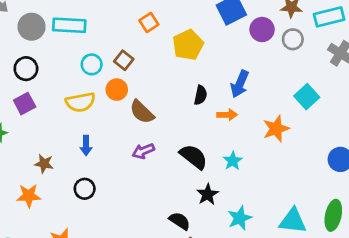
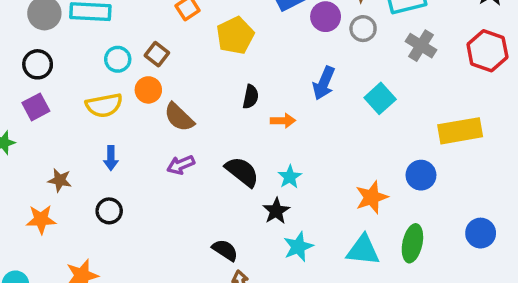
blue arrow: (240, 84) -> (324, 83), moved
orange star: (276, 129) -> (372, 197), moved
black star: (208, 194) -> (276, 211), moved

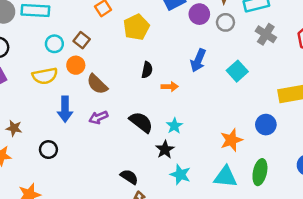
blue arrow: (111, 158) -> (65, 109), moved, size x1.5
cyan star: (298, 247) -> (180, 174), turned -30

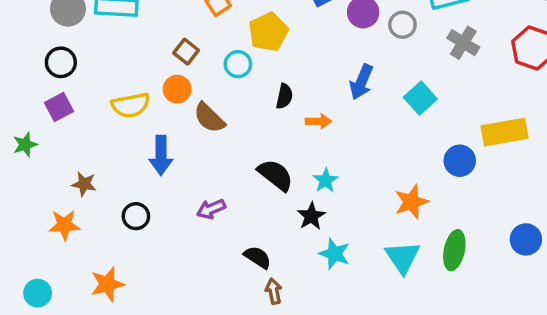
cyan circle: (54, 44) -> (238, 64), moved
purple arrow: (98, 117) -> (211, 209), moved
blue circle: (266, 125) -> (460, 161), moved
cyan triangle: (225, 177) -> (402, 257), turned 50

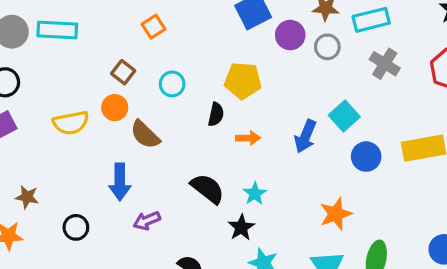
yellow pentagon: (268, 32) -> (243, 81), moved, turned 30
blue arrow: (361, 82) -> (305, 136), moved
blue arrow: (161, 155) -> (120, 182), moved
blue circle: (460, 161) -> (366, 157), moved

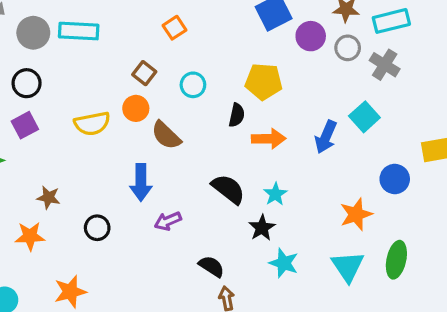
gray cross: (385, 64) -> (385, 65), moved
orange arrow: (248, 138) -> (269, 139), size x1.4
blue circle: (366, 157) -> (395, 179), moved

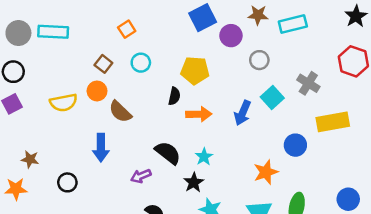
gray circle: (348, 48) -> (259, 60), moved
gray cross: (385, 65) -> (308, 83), moved
cyan circle: (193, 85) -> (141, 63), moved
purple arrow: (168, 221) -> (141, 176), moved

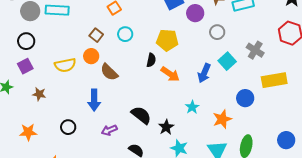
orange arrow: (199, 114) -> (170, 74), turned 36
black semicircle: (168, 153) -> (141, 115), moved
cyan star: (204, 157) -> (192, 107), moved
brown star: (30, 159) -> (39, 94), moved
purple arrow: (141, 176) -> (109, 130), moved

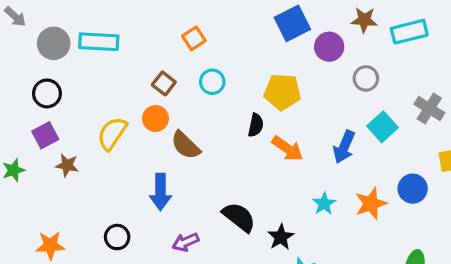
yellow semicircle: (65, 65) -> (112, 134), turned 135
brown star: (39, 94) -> (67, 165), moved
orange star: (222, 119) -> (371, 204), moved

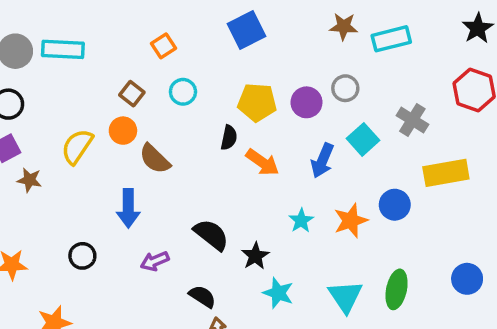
blue square: (292, 23) -> (247, 30), moved
purple circle: (329, 47) -> (307, 102), moved

